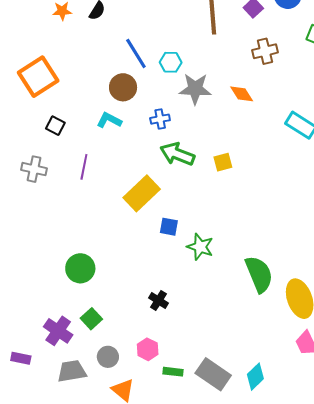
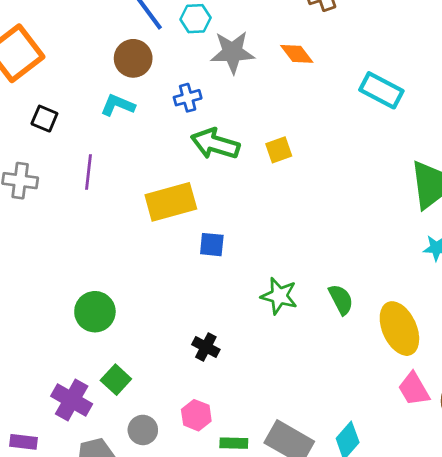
yellow rectangle: (142, 193) -> (171, 202), turned 33
green star: (200, 247) -> (279, 296), moved
green semicircle: (259, 274) -> (341, 299), size x0.6

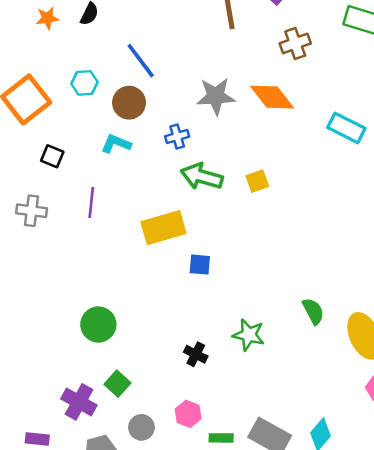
cyan hexagon: (196, 19) -> (84, 83), moved
orange diamond: (297, 54) -> (272, 97), size x1.5
green star: (279, 296) -> (249, 335), moved

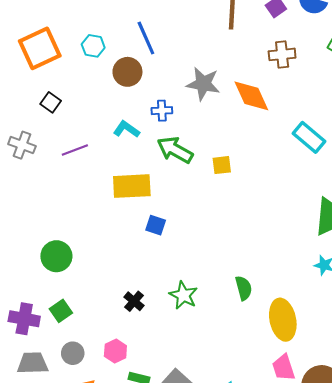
cyan L-shape: (116, 144) -> (126, 129), moved
purple line: (91, 203) -> (75, 150), turned 50
purple cross: (79, 402) -> (24, 319), turned -32

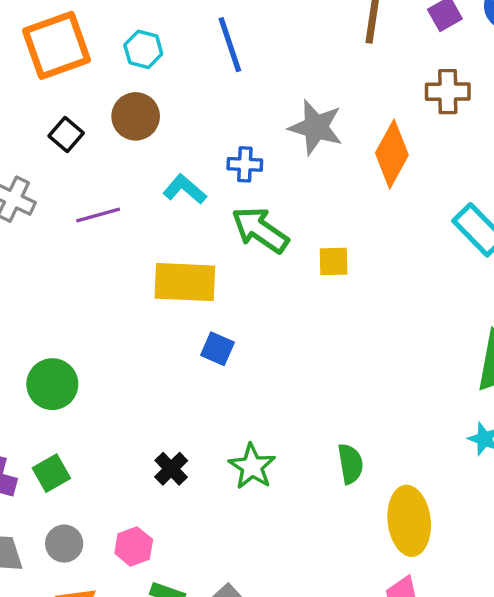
brown circle: (127, 72) -> (136, 116), moved
orange diamond: (251, 96) -> (392, 154), turned 48

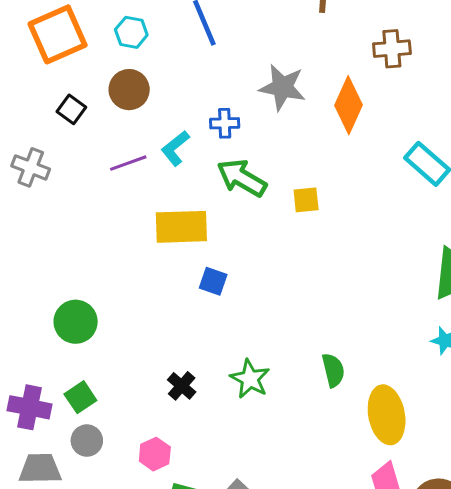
cyan L-shape: (185, 189) -> (175, 148), turned -75
purple line: (98, 215) -> (128, 163), moved
gray circle: (64, 544) -> (87, 441), moved

